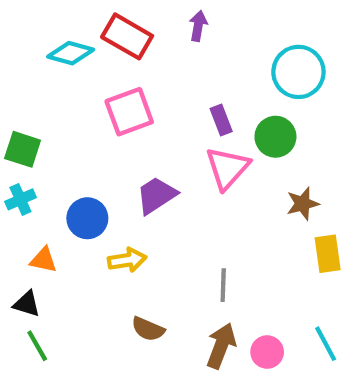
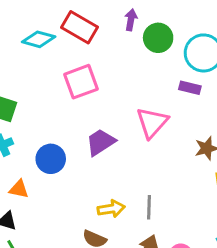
purple rectangle: (221, 120) -> (190, 88), moved, turned -55
green circle: (275, 137) -> (158, 38), moved
yellow arrow: (127, 260) -> (111, 209), moved

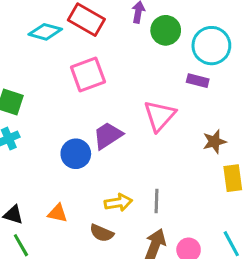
blue circle: (51, 159) -> (76, 154), moved
orange triangle: (19, 189) -> (57, 213), moved

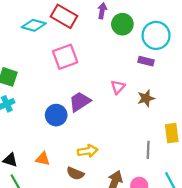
pink triangle: (160, 116) -> (118, 87), size x0.6
brown star: (214, 142) -> (146, 98), moved
gray line: (157, 201) -> (148, 150), moved

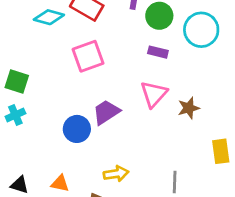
purple rectangle: (146, 61) -> (158, 52), moved
pink triangle: (118, 87) -> (154, 94), size x1.5
gray line: (148, 150) -> (175, 182), moved

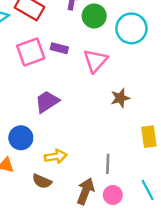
purple rectangle: (158, 52) -> (59, 48), moved
pink triangle: (154, 94) -> (95, 61), moved
blue circle: (77, 129) -> (21, 138), moved

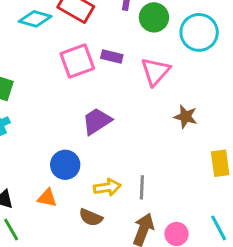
brown star: (120, 98) -> (186, 117), turned 30
gray line: (108, 164) -> (142, 187), moved

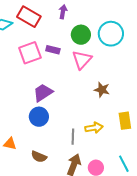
green circle: (154, 17) -> (81, 35), moved
blue circle: (65, 165) -> (39, 117), moved
yellow arrow: (107, 187) -> (94, 128), moved

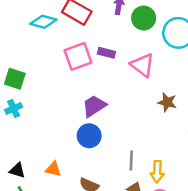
green circle: (81, 35) -> (144, 18), moved
pink triangle: (82, 60) -> (142, 65), turned -35
yellow arrow: (94, 128) -> (157, 172), moved, turned 102

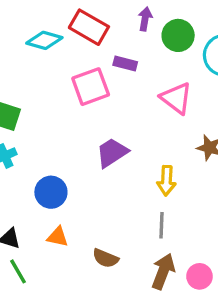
purple rectangle: (106, 53) -> (125, 63), moved
blue circle: (89, 136) -> (51, 192), moved
yellow arrow: (157, 172) -> (166, 181), moved

